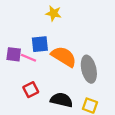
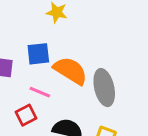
pink line: (28, 58) -> (40, 92), moved

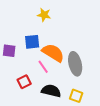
pink line: (40, 92) -> (43, 67), moved, turned 32

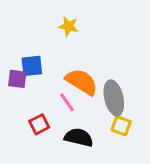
blue square: (32, 42) -> (32, 66), moved
yellow square: (76, 96) -> (121, 126), moved

